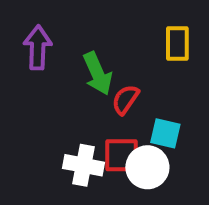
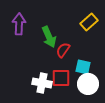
yellow rectangle: (177, 44) -> (89, 22), turned 48
white circle: (147, 167) -> (88, 84), moved

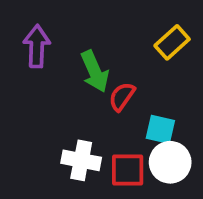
red square: (61, 78) -> (128, 170), moved

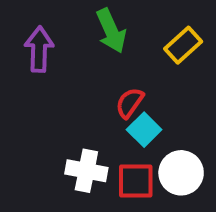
green arrow: (95, 71) -> (111, 31), moved
cyan square: (160, 129) -> (144, 130), moved, turned 32

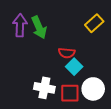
green arrow: (111, 31) -> (39, 27), moved
red semicircle: (130, 103) -> (67, 53), turned -119

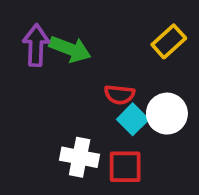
green arrow: (39, 27) -> (70, 49), turned -45
white circle: (93, 89) -> (167, 114), moved

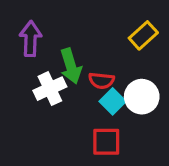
green arrow: (70, 49) -> (71, 66), moved, turned 52
white cross: (80, 157) -> (50, 89), moved, turned -36

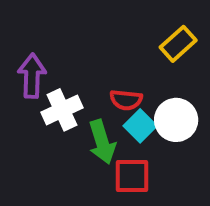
purple arrow: (31, 39) -> (32, 76), moved
green arrow: (71, 66) -> (102, 142), moved

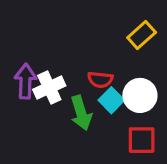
purple arrow: (32, 76) -> (25, 81), moved
red square: (132, 176) -> (142, 140), moved

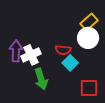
white circle: (140, 95) -> (88, 38), moved
green arrow: (81, 113) -> (41, 79), moved

